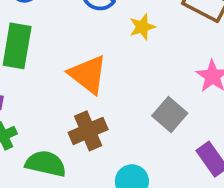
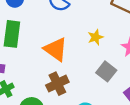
yellow star: (142, 27) -> (96, 37), moved

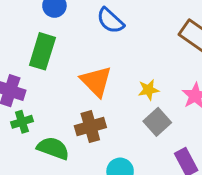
yellow star: (96, 37) -> (149, 90), moved

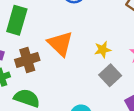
brown cross: (90, 127) -> (27, 60), moved

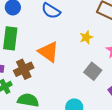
yellow star: (103, 50) -> (86, 37), moved

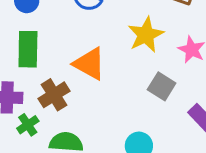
yellow star: (86, 37) -> (146, 35), size x1.6

